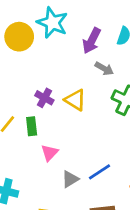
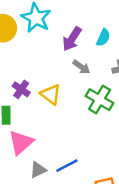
pink triangle: (50, 153) -> (21, 143), size x1.5

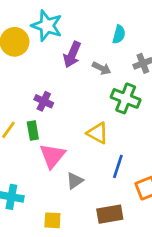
purple arrow: (72, 39) -> (72, 54), moved
yellow triangle: (51, 94) -> (98, 133), moved
blue line: (67, 166) -> (118, 166), moved, turned -35

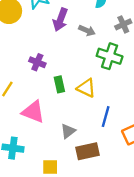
green rectangle: (33, 130) -> (59, 84), moved
pink triangle: (52, 156) -> (33, 112), moved, turned -45
brown rectangle: (110, 214) -> (88, 151), moved

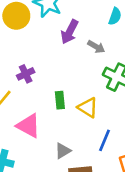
purple cross: (37, 62) -> (26, 74), moved, turned 35

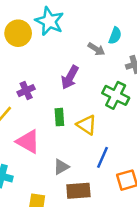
purple arrow: (70, 32) -> (70, 77), moved
gray arrow: (96, 47) -> (96, 49), moved

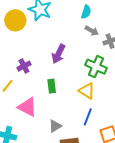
cyan semicircle: (115, 36) -> (86, 12), moved
gray arrow: (96, 49) -> (92, 31), moved
yellow triangle: (87, 125) -> (87, 91), moved

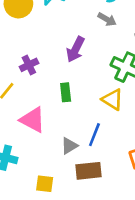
gray arrow: (92, 31) -> (107, 19), moved
blue line: (88, 117) -> (94, 135), moved

